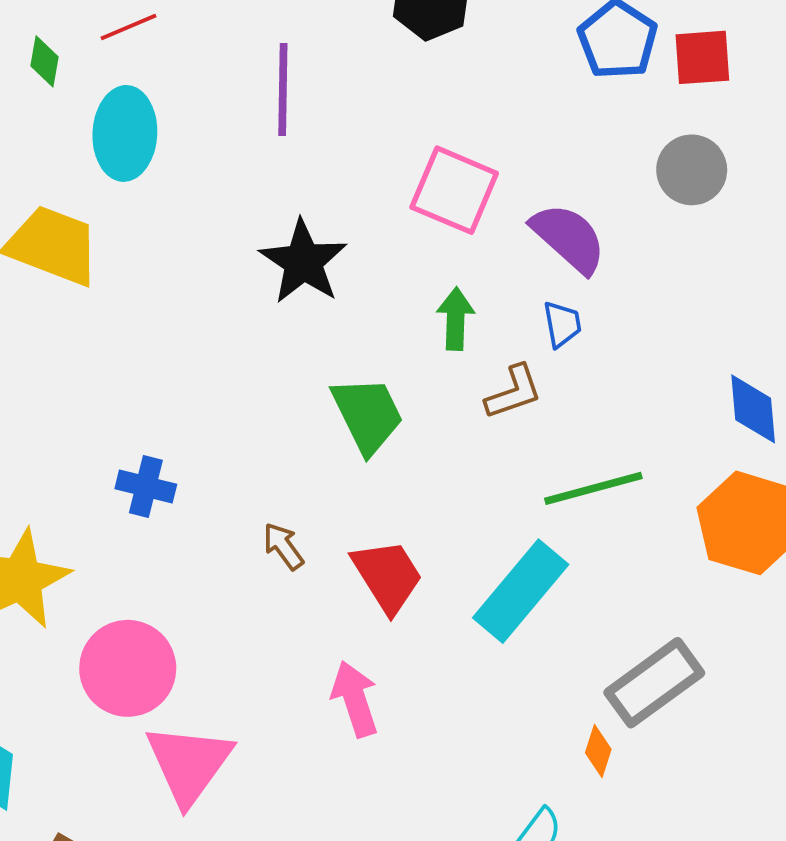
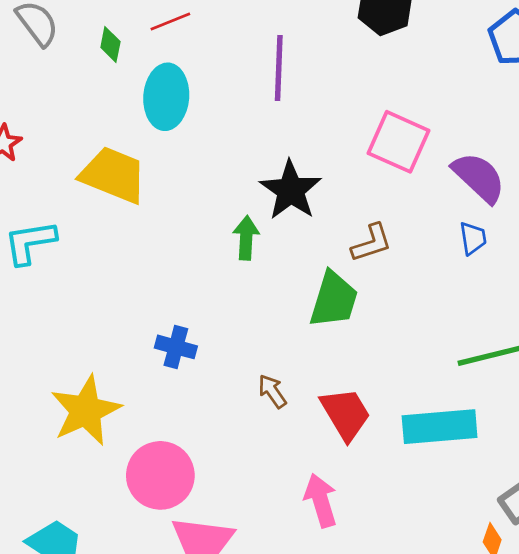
green arrow: (456, 319) -> (246, 238), moved
brown L-shape: (514, 392) -> (372, 243), moved
green trapezoid: (368, 415) -> (334, 300), turned 42
cyan rectangle: (521, 591) -> (440, 427), turned 44

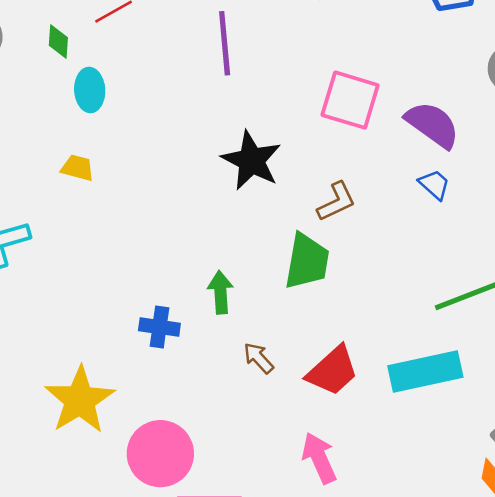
cyan ellipse: (166, 97) -> (90, 90), moved, size x0.7
yellow trapezoid: (113, 175) -> (77, 168), size x0.5
green arrow: (246, 238) -> (220, 292), moved
blue trapezoid: (473, 238) -> (434, 184), turned -32
red trapezoid: (346, 414) -> (333, 371), turned 86

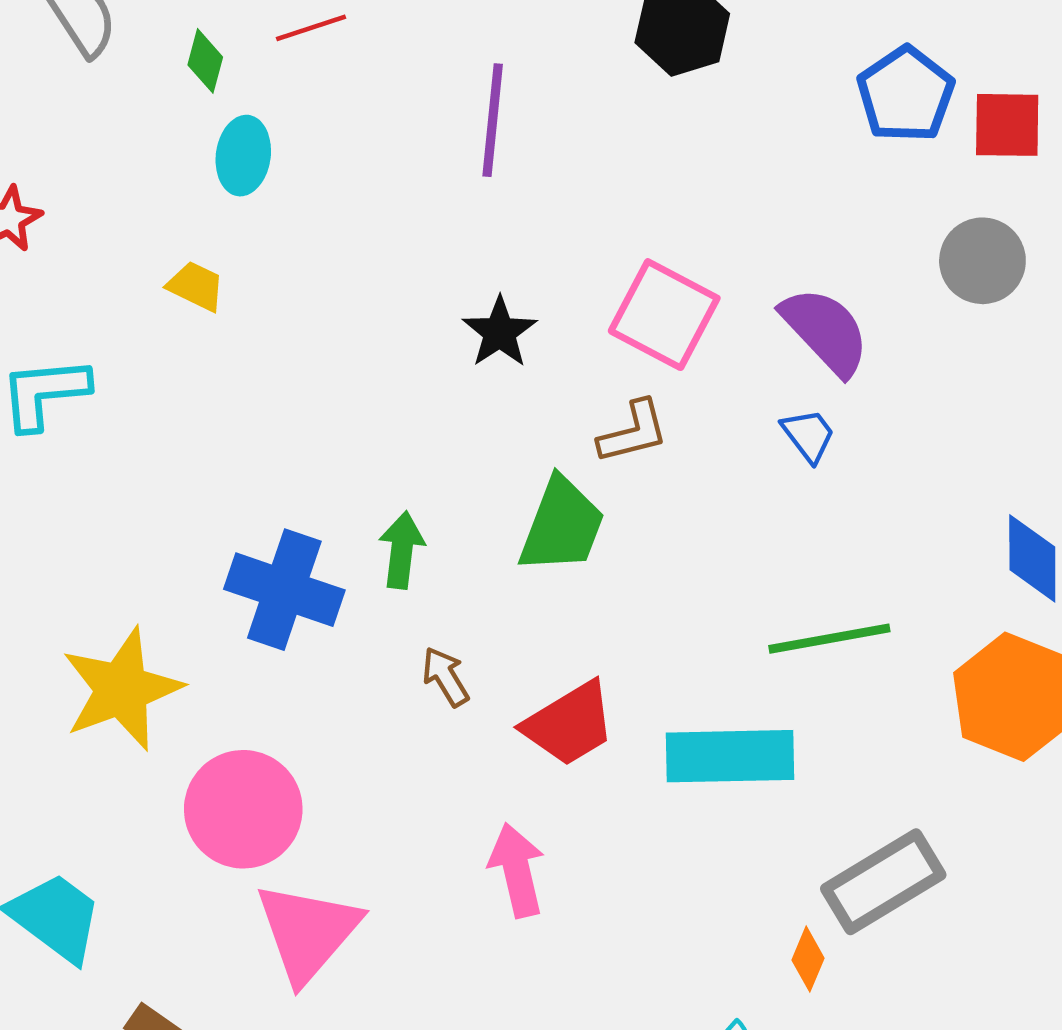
pink square: (350, 100) -> (664, 315), moved
black star: (251, 161) -> (500, 332), size x0.7
blue cross: (159, 327) -> (284, 590), size x1.6

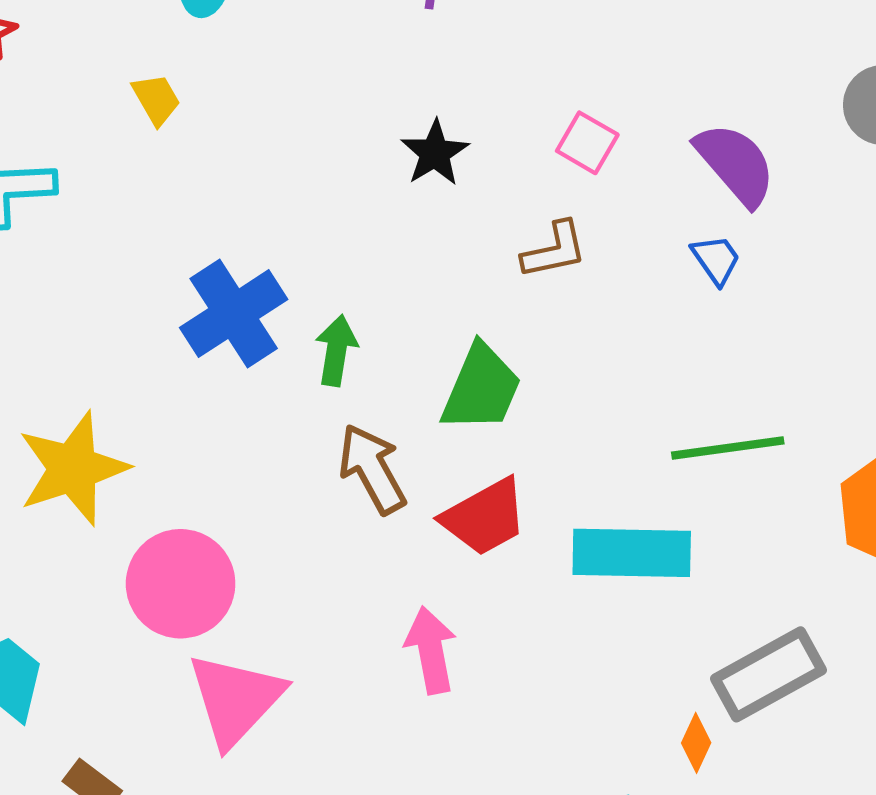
yellow trapezoid: (196, 286) -> (156, 99), turned 32
pink square: (664, 315) -> (587, 143), size x0.6
green trapezoid: (562, 525) -> (481, 388), moved
blue cross: (284, 590) -> (234, 314), moved, turned 36
brown arrow: (446, 677) -> (372, 469), size x1.6

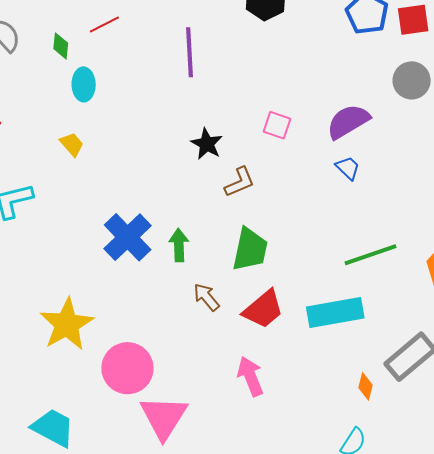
purple semicircle: (735, 164) -> (348, 121), turned -69
brown L-shape: (554, 250) -> (240, 182), moved
brown arrow: (372, 469) -> (206, 297), size x0.7
orange diamond: (696, 743) -> (365, 386), moved

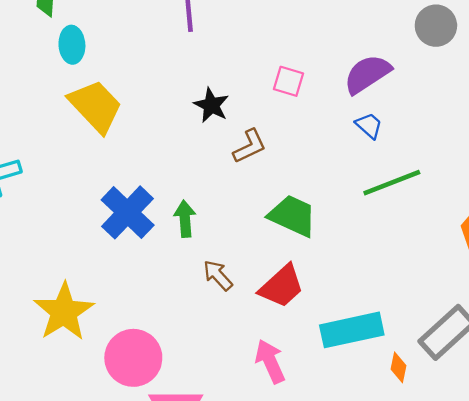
yellow trapezoid: (72, 144) -> (96, 106), moved, size x2.0
green trapezoid: (250, 249) -> (293, 216), moved, turned -75
green line: (370, 255) -> (392, 183), moved
cyan rectangle: (335, 312) -> (352, 330), moved

